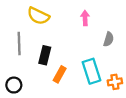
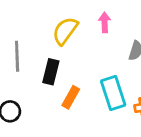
yellow semicircle: (38, 16) -> (65, 31), moved, turned 100

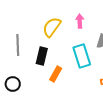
cyan rectangle: (113, 93) -> (82, 56), moved

